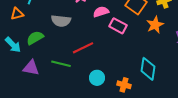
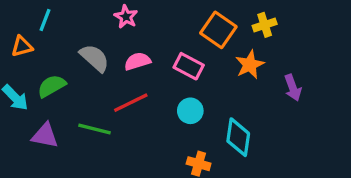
pink semicircle: (101, 12) -> (137, 61), moved
gray semicircle: (61, 21) -> (95, 58), turned -144
cyan circle: (97, 78) -> (190, 111), moved

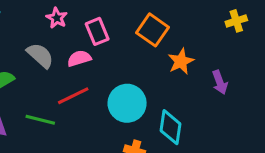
pink star: (126, 17) -> (57, 18), moved
yellow cross: (265, 25) -> (236, 21), moved
pink rectangle: (189, 66) -> (97, 31), moved, turned 40
cyan circle: (190, 111) -> (127, 103), size x1.6

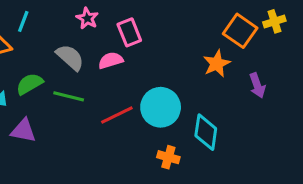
orange square: (152, 30) -> (240, 31), moved
red line: (73, 96) -> (117, 115), moved
green line: (40, 120) -> (69, 96), moved

